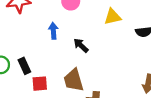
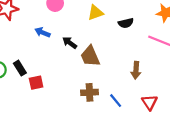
blue arrow: (53, 31) -> (42, 32), turned -56
brown trapezoid: (74, 80) -> (90, 56), moved

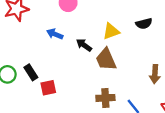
yellow triangle: (95, 13) -> (111, 31), moved

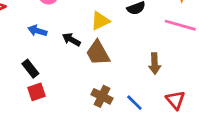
black rectangle: (31, 72) -> (30, 69), moved
brown cross: (105, 98) -> (102, 96), turned 36

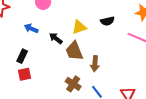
brown arrow: (155, 63) -> (95, 64), moved
black rectangle: (30, 69) -> (22, 56), turned 56

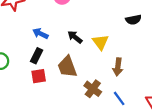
yellow triangle: (79, 27) -> (100, 42), moved, turned -49
blue arrow: (31, 28) -> (40, 34), moved
brown trapezoid: (74, 51) -> (67, 67), moved

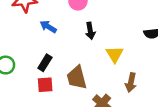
blue arrow: (40, 34) -> (48, 27), moved
black arrow: (75, 37) -> (90, 31), moved, turned -144

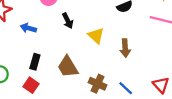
brown arrow: (131, 82) -> (125, 48), moved
red square: (45, 85) -> (31, 85), moved, turned -35

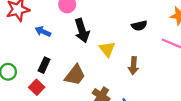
black arrow: (68, 21) -> (82, 31), size x1.5
brown trapezoid: (68, 67) -> (75, 75), turned -120

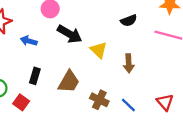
black arrow: (82, 31) -> (70, 34), turned -35
red square: (37, 87) -> (21, 102), moved

